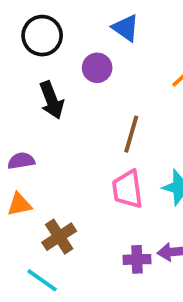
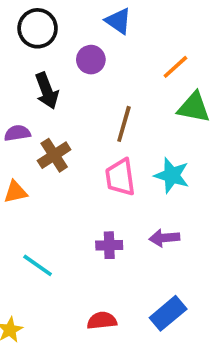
purple semicircle: (21, 161) -> (17, 133), moved
brown cross: (59, 237) -> (54, 155), moved
purple cross: (137, 259) -> (109, 245), moved

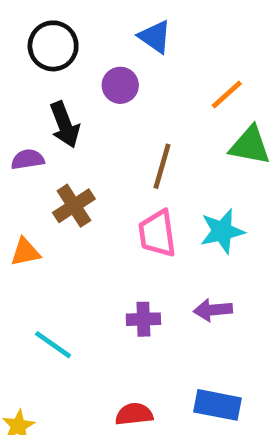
purple semicircle: (17, 133) -> (28, 159), moved
cyan star: (172, 175) -> (222, 231), turned -30
blue rectangle: (168, 313) -> (218, 405), turned 51

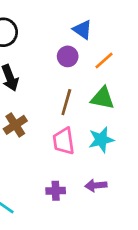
blue triangle: (155, 37) -> (82, 30), moved
purple circle: (120, 85) -> (68, 56), moved
green triangle: (250, 145) -> (103, 98), moved

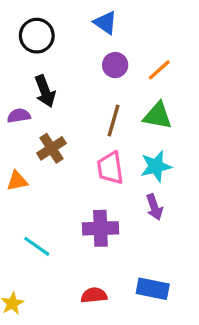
blue triangle: (82, 30) -> (105, 23), moved
purple arrow: (96, 185) -> (154, 207), moved, turned -105
purple cross: (56, 191) -> (100, 228), size x1.5

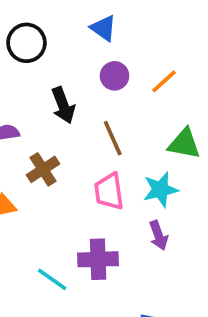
black arrow: (45, 91) -> (63, 105), moved
green triangle: (158, 116) -> (184, 144), moved
brown line: (114, 121) -> (113, 138), turned -40
cyan line: (37, 246) -> (52, 279), moved

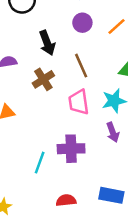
brown cross: (43, 169) -> (43, 79), moved
cyan line: (52, 279) -> (40, 163), turned 75

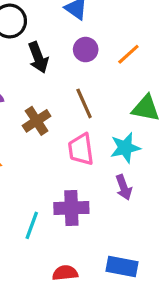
black arrow: (47, 43) -> (38, 57), moved

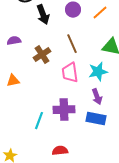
blue rectangle: (122, 267) -> (96, 119), moved

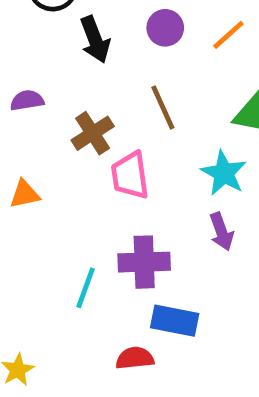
cyan star: (98, 72) -> (224, 173), turned -30
pink trapezoid: (70, 73) -> (130, 175), moved
blue rectangle: (96, 119) -> (175, 321), moved

